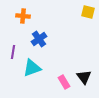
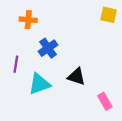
black triangle: (84, 77) -> (76, 77), moved, turned -35
pink rectangle: (64, 82) -> (105, 101), moved

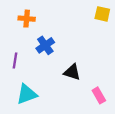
cyan triangle: (39, 84) -> (27, 94), moved

